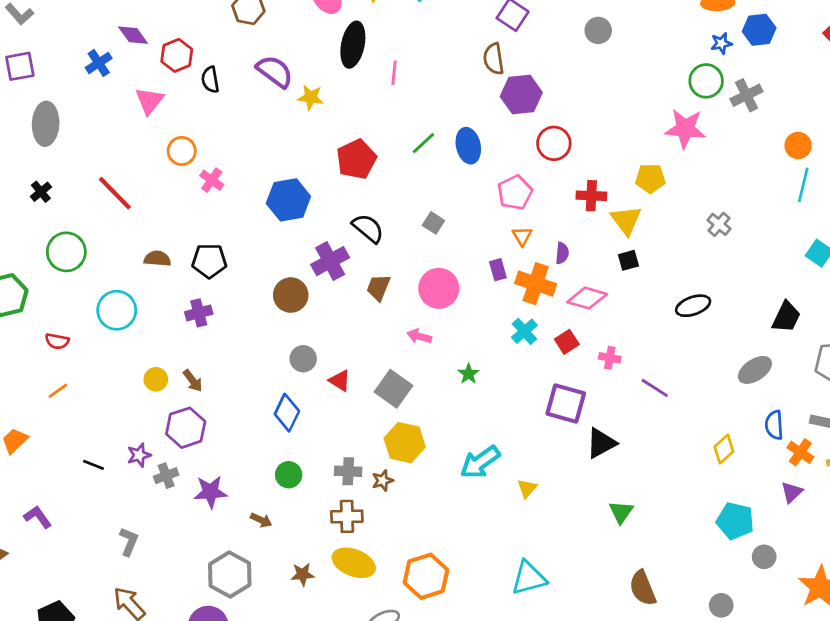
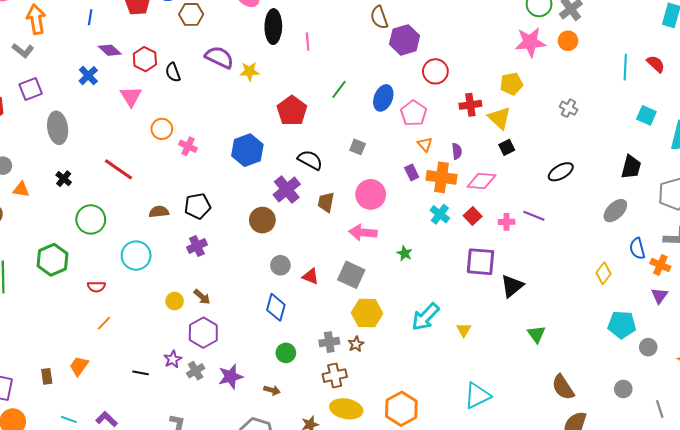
blue ellipse: (468, 146) -> (383, 98), moved, turned 45
orange circle: (798, 146) -> (568, 41), moved
pink arrow: (419, 336) -> (363, 233), size x1.5
purple line: (655, 388) -> (534, 216), moved

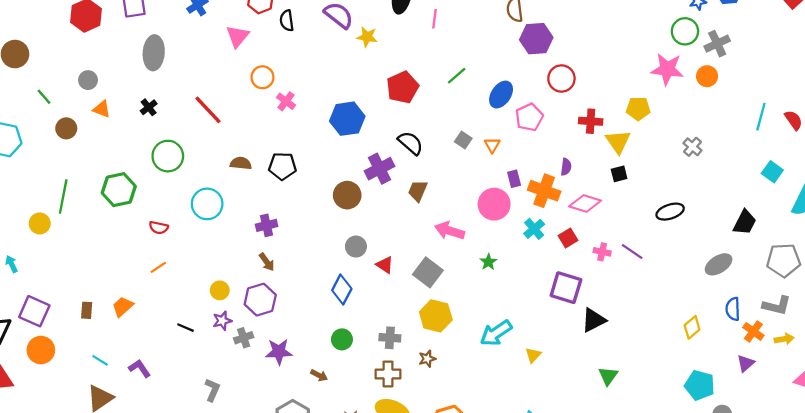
orange triangle: (425, 144) -> (492, 145), moved
pink circle: (371, 194) -> (494, 204), moved
purple cross: (197, 246) -> (267, 225), moved
yellow circle: (175, 301) -> (220, 290), moved
brown star: (356, 344) -> (427, 359), moved

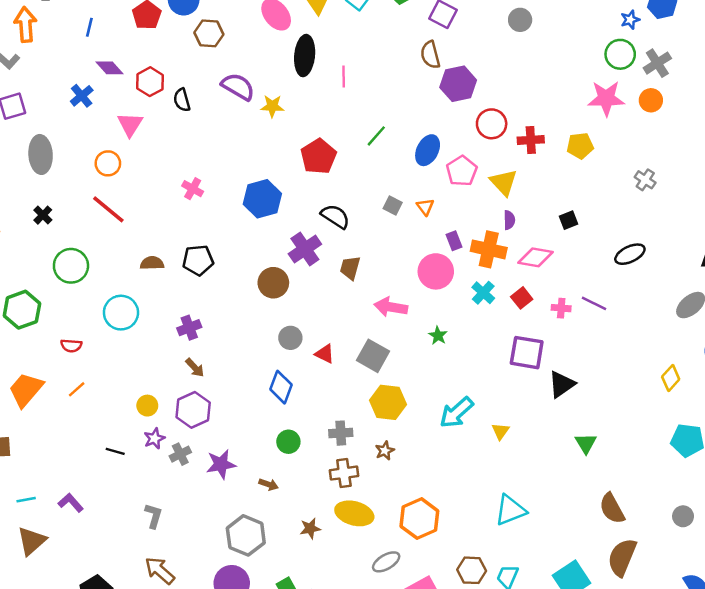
orange circle: (262, 77) -> (108, 163), moved
red cross: (591, 121) -> (531, 140), moved
yellow triangle: (618, 142) -> (504, 182), moved
orange trapezoid: (123, 307) -> (26, 390), moved, size x1.5
cyan line: (100, 360) -> (26, 500), turned -35

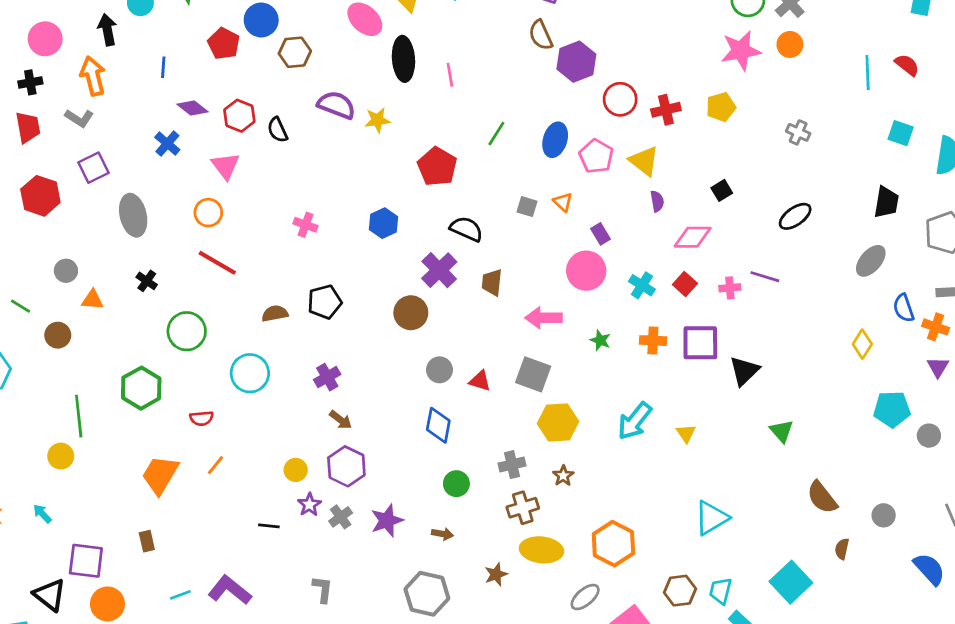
blue hexagon: (262, 199) -> (384, 223), size x0.7
orange cross: (489, 249) -> (653, 341), moved, size x0.7
purple L-shape: (71, 503) -> (230, 590), size x1.5
gray circle: (683, 516) -> (884, 515), moved
brown semicircle: (622, 557) -> (842, 549), size x0.5

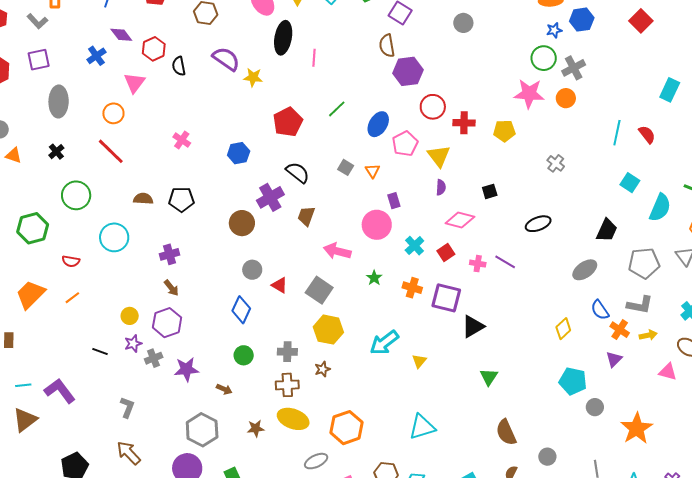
blue semicircle: (904, 308) -> (600, 310), turned -30

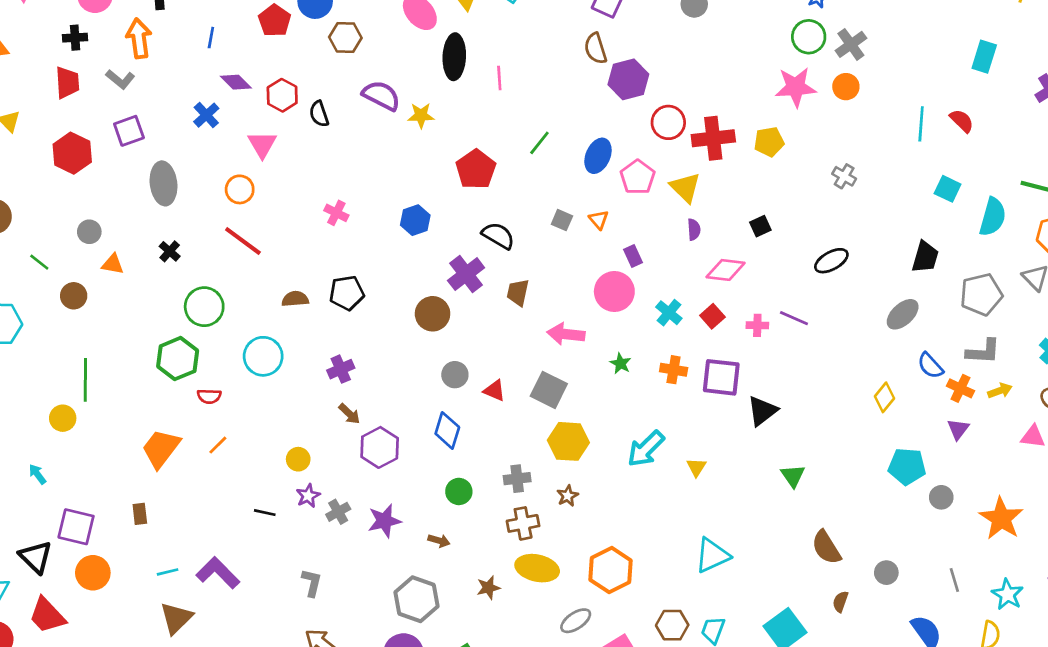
red cross: (464, 123) -> (713, 138), size x1.4
green hexagon: (33, 228) -> (178, 359), moved
purple hexagon: (167, 323) -> (380, 447), moved

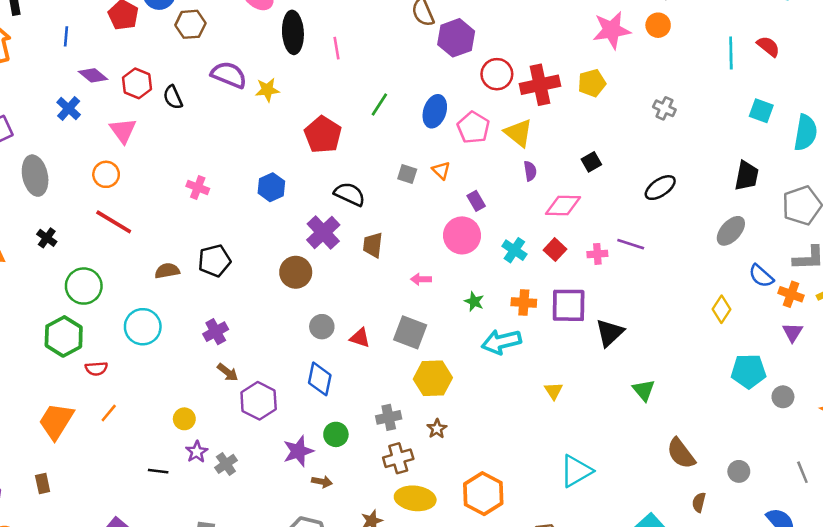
pink arrow: (566, 334) -> (421, 279), size x0.6
cyan arrow: (646, 449) -> (501, 342), moved, turned 36
purple star: (384, 521) -> (298, 451), moved

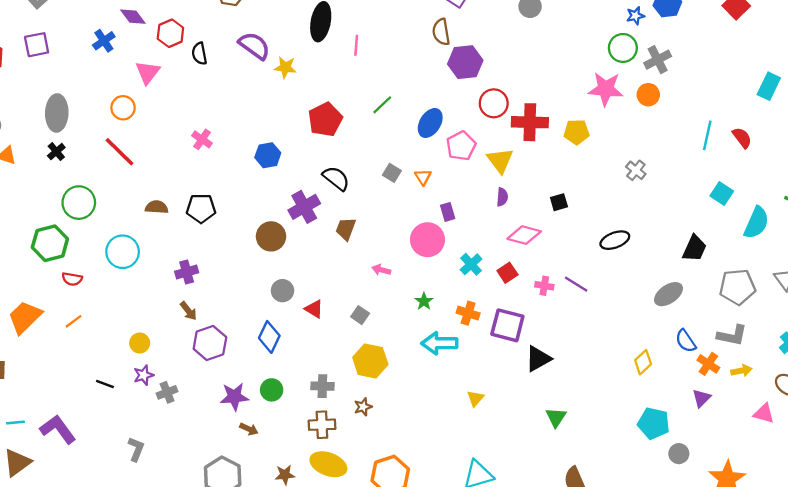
gray ellipse: (35, 176) -> (57, 113), moved
gray square: (410, 332) -> (360, 315), size x0.6

